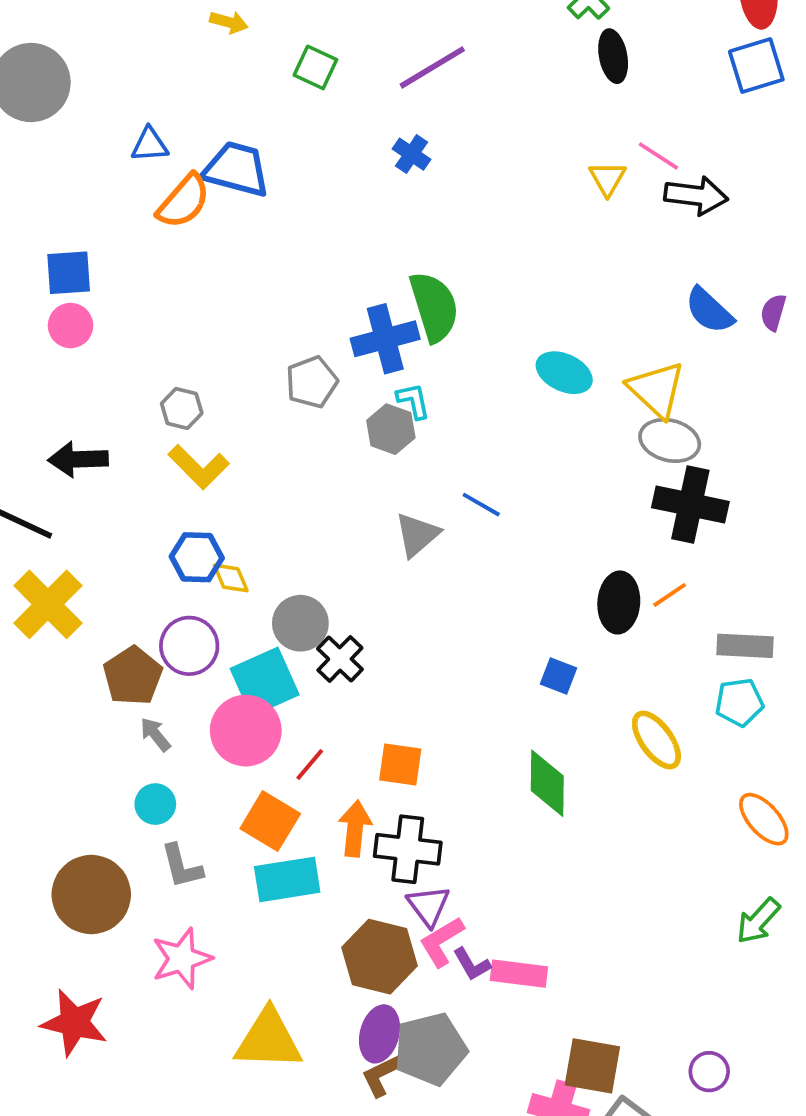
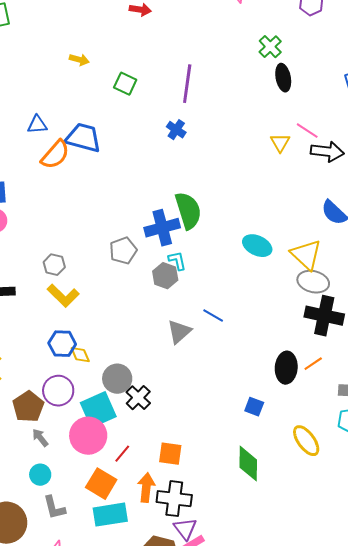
purple line: (432, 67) -> (187, 84), turned -51

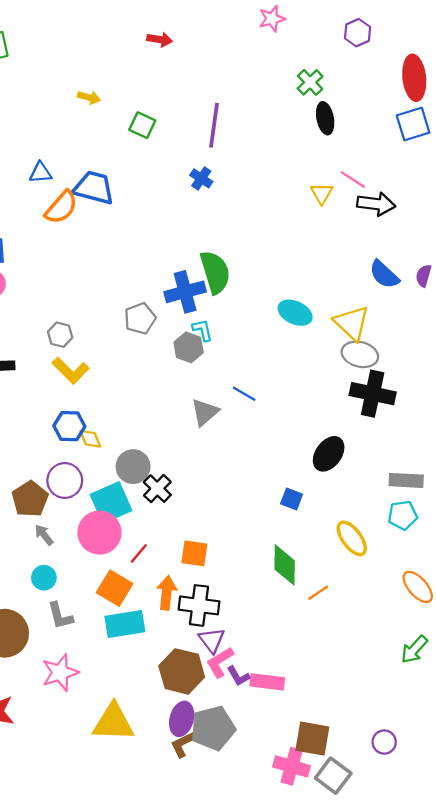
orange line: (313, 364) -> (318, 593), moved
black ellipse: (286, 368) -> (329, 454), turned 32

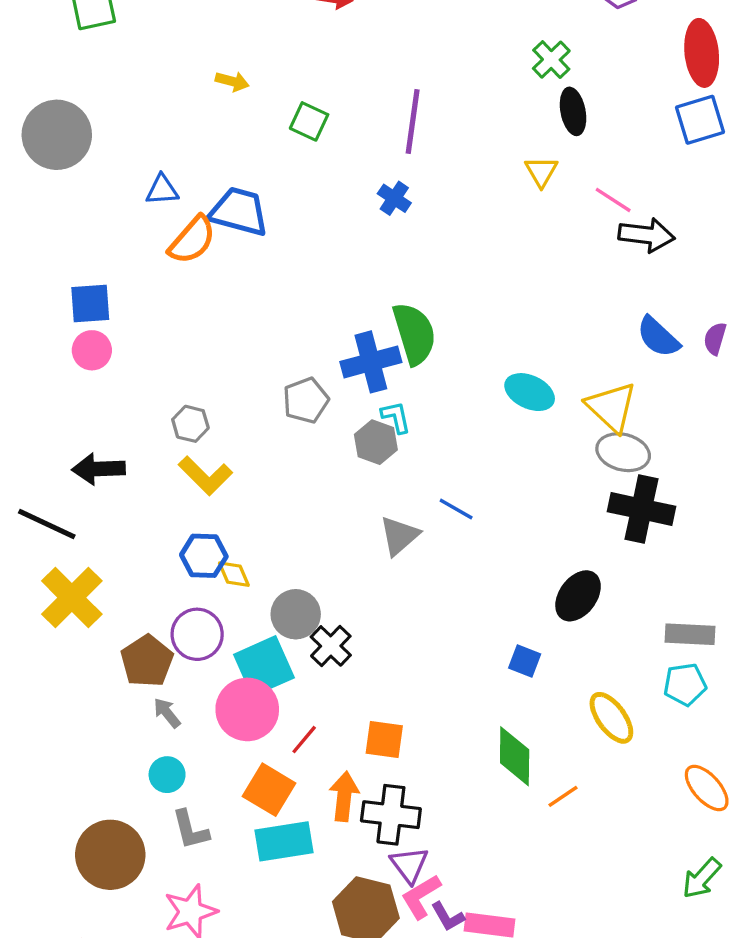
yellow triangle: (322, 193) -> (541, 172), moved

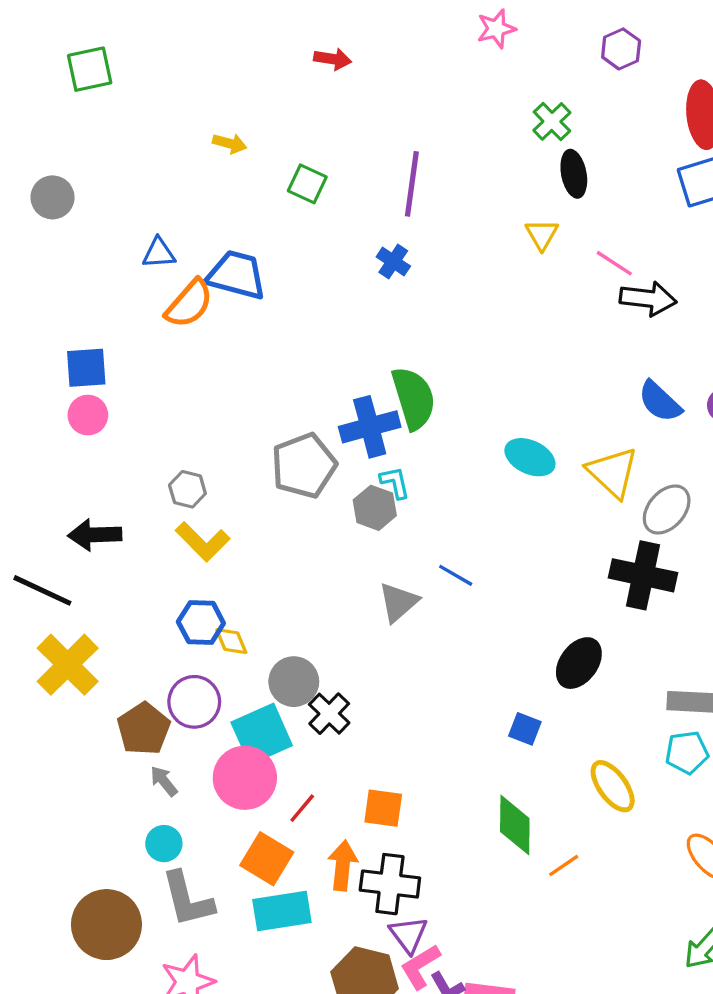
gray circle: (57, 135) -> (53, 197), size x0.6
gray pentagon: (306, 400) -> (304, 466), size x1.4
gray ellipse: (623, 452) -> (667, 510), moved, turned -63
gray L-shape: (190, 830) -> (187, 899), size x1.4

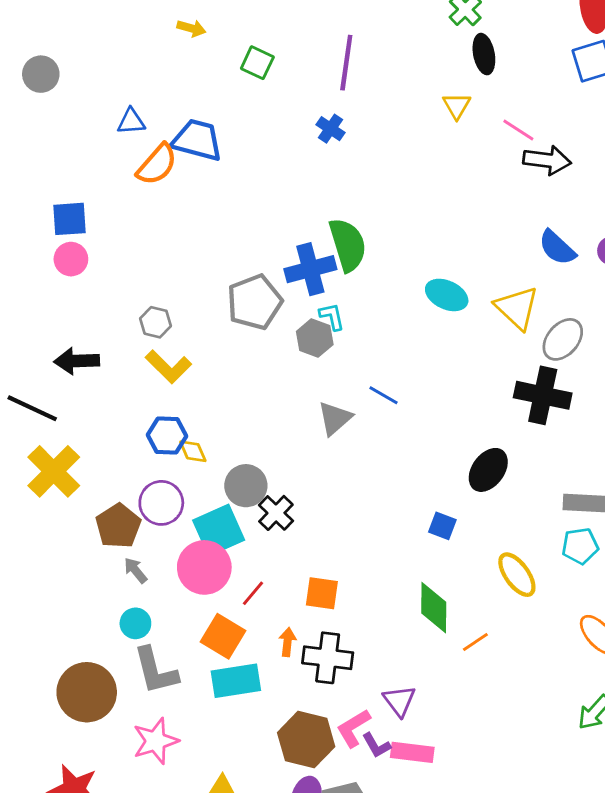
orange arrow: (343, 865) -> (287, 642), size x0.7
purple triangle: (408, 935) -> (399, 701), moved

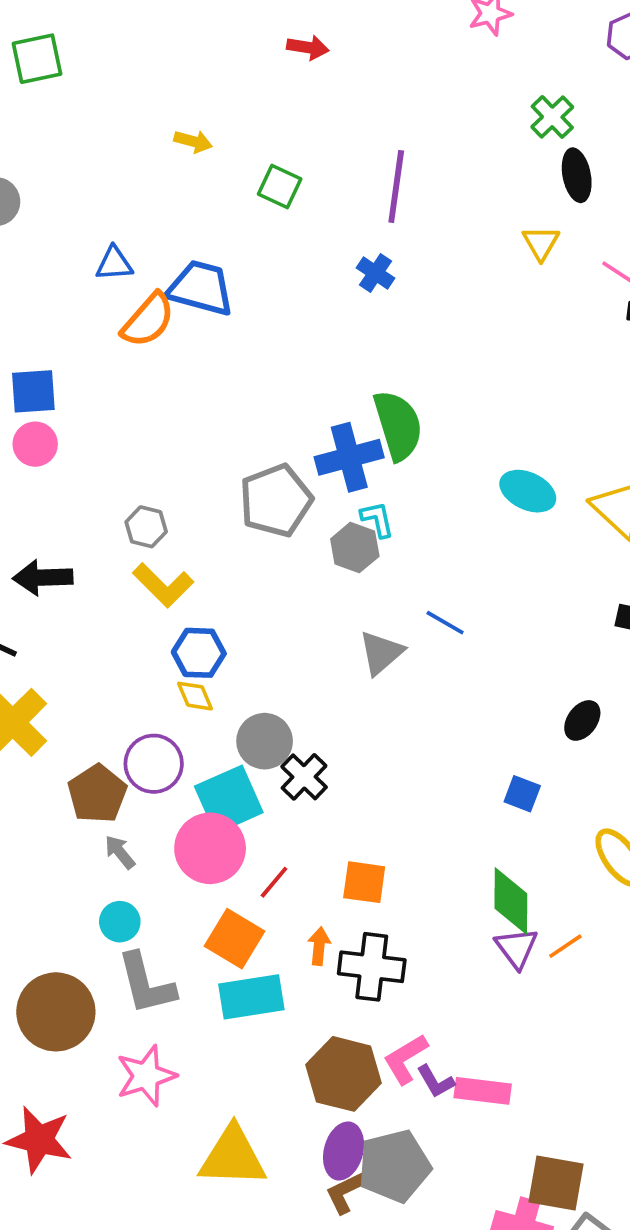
blue hexagon: (167, 436) -> (199, 653), moved
black ellipse: (488, 470) -> (582, 720), size x0.7
purple triangle: (399, 701) -> (517, 948), moved

